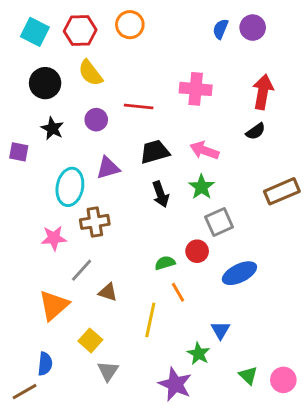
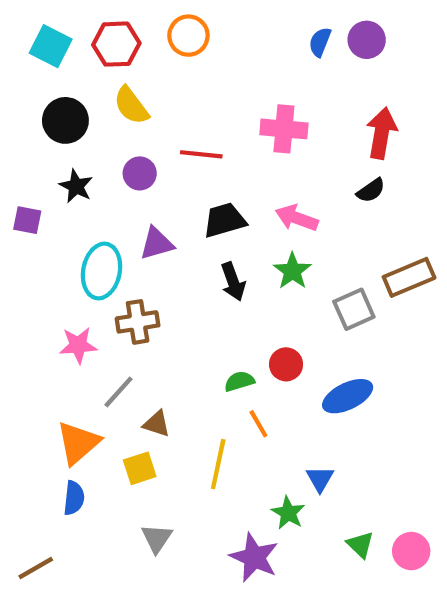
gray square: (219, 222) -> (354, 309), moved
yellow square: (90, 340) -> (140, 468), moved, turned 30
blue semicircle: (45, 364) -> (74, 498), moved

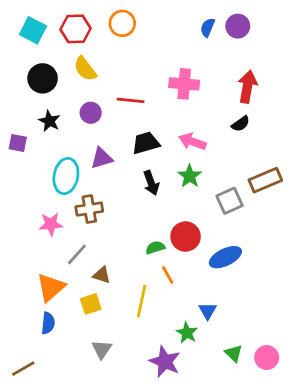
red circle: (286, 364) -> (186, 237), size x1.4

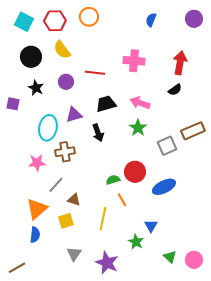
purple circle: (238, 26) -> (194, 19), moved
black arrow: (151, 183) -> (98, 133), moved
purple star: (165, 362) -> (107, 263), moved

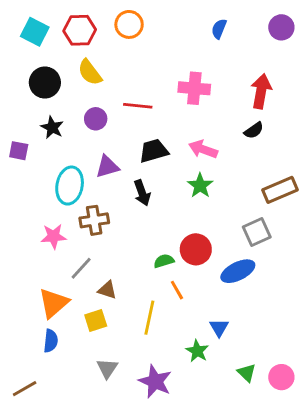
gray square: (167, 146) -> (257, 232), moved

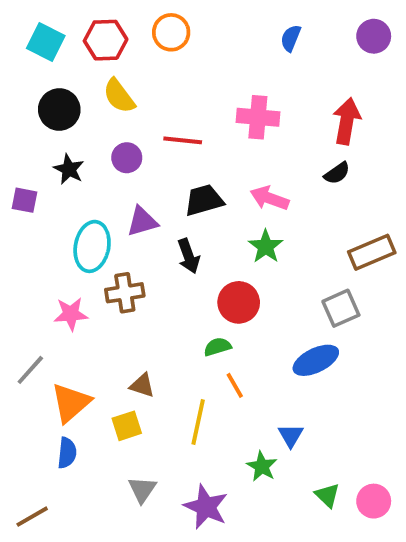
red circle: (196, 249) -> (239, 302), moved
gray line: (81, 268) -> (30, 370), moved

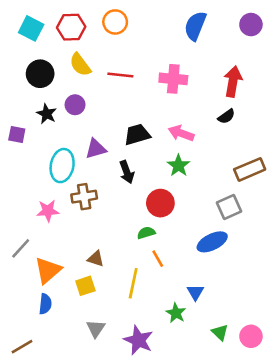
blue semicircle: (291, 38) -> (195, 26), size x1.6
red line: (183, 140) -> (120, 75), moved
purple circle: (127, 158) -> (75, 105), moved

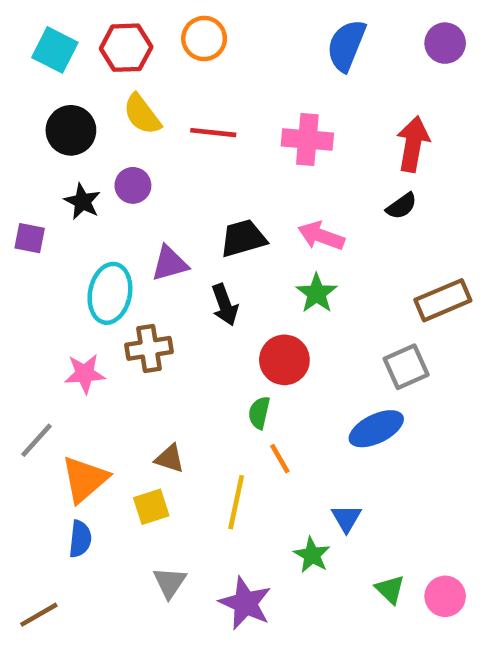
green semicircle: (146, 233) -> (259, 413), turned -60

